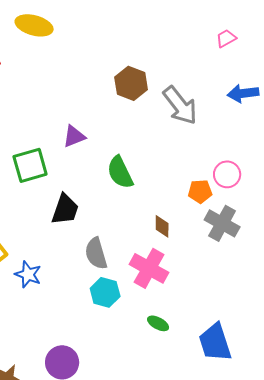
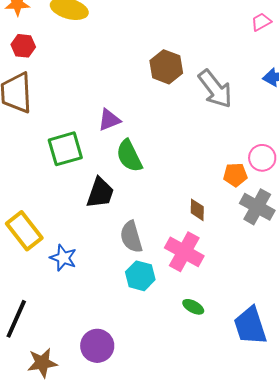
green semicircle: (120, 172) -> (129, 156), moved

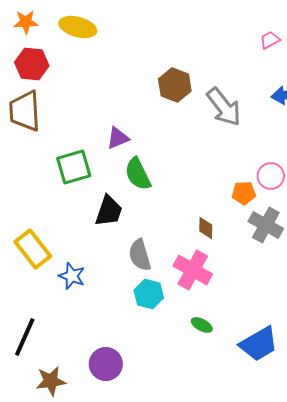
red hexagon: (23, 46) -> (32, 64), size x1.4
blue trapezoid: (250, 326) -> (259, 344), turned -102

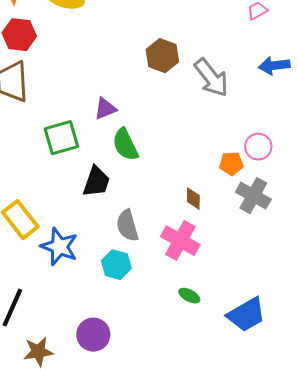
blue star: (72, 276) -> (59, 247), size x1.4
cyan hexagon: (149, 294) -> (116, 265), moved

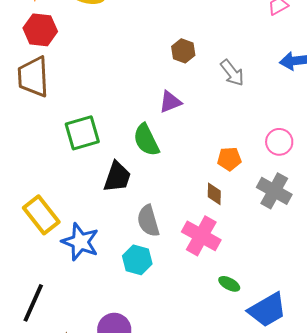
brown hexagon: (162, 56) -> (183, 51), size x0.7
gray arrow: (211, 78) -> (232, 73), size x0.7
purple triangle: (105, 109) -> (170, 102), moved
orange pentagon: (231, 164) -> (229, 159), moved
green ellipse: (189, 296) -> (229, 284), moved

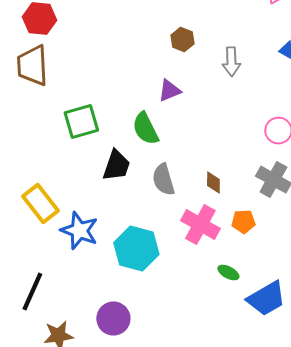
gray arrow: (232, 73) -> (231, 62), turned 36
orange pentagon: (229, 159) -> (243, 222), moved
gray semicircle: (148, 221) -> (163, 180), moved
cyan hexagon: (137, 260) -> (136, 249), size x1.5

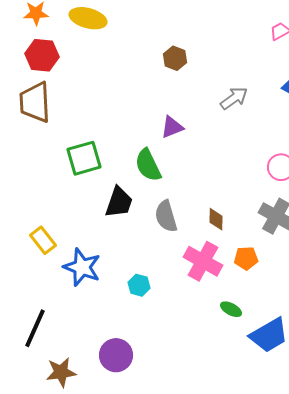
brown hexagon: (182, 40) -> (175, 58), moved
gray arrow: (231, 62) -> (234, 98), turned -124
yellow rectangle: (40, 204) -> (43, 240), size x0.7
cyan hexagon: (136, 249) -> (139, 285), size x0.5

